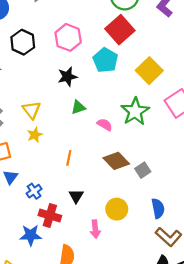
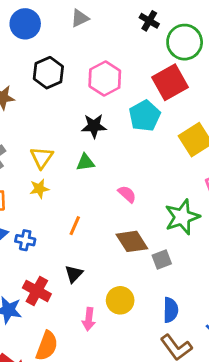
green triangle: (78, 107) -> (85, 162), moved
green star: (135, 111) -> (182, 217), moved
blue cross: (34, 191) -> (25, 240), moved, turned 35

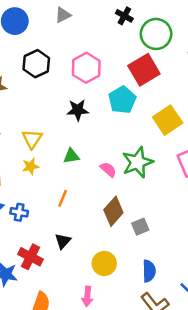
green triangle: (85, 162) -> (71, 156), moved
green star: (182, 217) -> (138, 162), moved
brown diamond: (132, 241) -> (113, 211), turned 76
pink arrow: (89, 319) -> (87, 296), moved

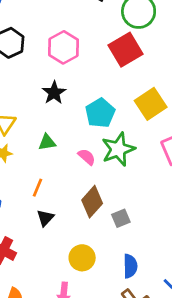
cyan pentagon: (122, 100) -> (100, 113), moved
black star: (78, 110) -> (54, 93), turned -30
black triangle: (63, 241) -> (45, 218), moved

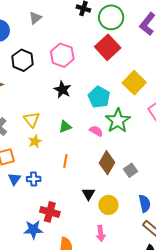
black triangle: (45, 218) -> (89, 194), moved

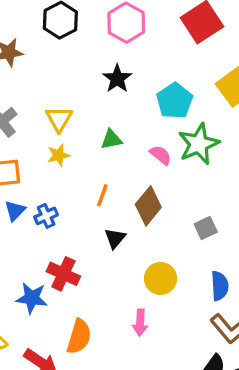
brown diamond: (107, 163) -> (148, 206), moved
blue cross: (34, 179) -> (46, 216), turned -32
black triangle: (89, 194) -> (115, 238), moved

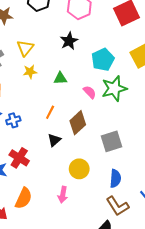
yellow triangle: (59, 119) -> (25, 48), moved
yellow star: (58, 155) -> (30, 72), moved
gray square: (206, 228) -> (111, 141), size x1.5

